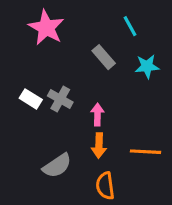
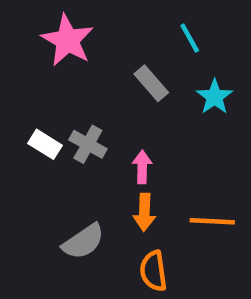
cyan star: (147, 66) -> (215, 97), turned -30

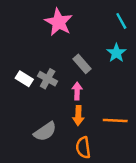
cyan line: (190, 38) -> (121, 21), moved
pink star: (68, 40) -> (59, 22), moved
gray rectangle: (151, 83) -> (82, 64), moved

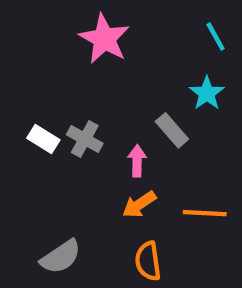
gray rectangle: (82, 64) -> (172, 130), moved
orange arrow: (78, 116) -> (139, 204), turned 54
gray semicircle: (45, 132) -> (61, 257), moved

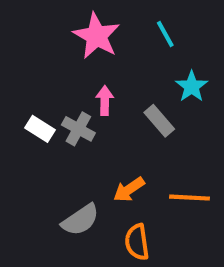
cyan line: (216, 37) -> (165, 34), moved
pink arrow: (137, 161) -> (105, 101), moved
gray semicircle: (61, 257) -> (80, 220), moved

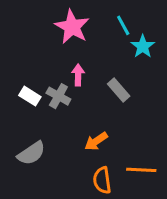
cyan star: (192, 86) -> (143, 46), moved
orange line: (190, 198) -> (141, 170), moved
gray semicircle: (80, 220) -> (31, 153), moved

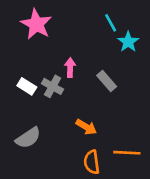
pink star: (72, 27) -> (36, 24), moved
orange arrow: (96, 141) -> (86, 127), turned -115

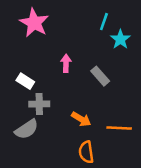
cyan line: (111, 23) -> (104, 22), turned 48
gray cross: (53, 86) -> (39, 104), moved, turned -30
orange line: (127, 153) -> (119, 128), moved

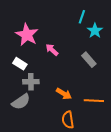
pink star: (34, 23) -> (27, 35), moved
pink arrow: (66, 63) -> (52, 50), turned -48
gray rectangle: (100, 76) -> (89, 60), moved

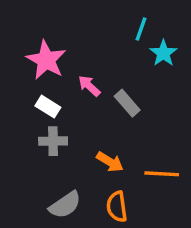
gray rectangle: (89, 60) -> (127, 103), moved
white rectangle: (20, 64) -> (48, 107), moved
gray semicircle: (21, 102) -> (65, 205), moved

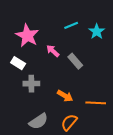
cyan line: (141, 29) -> (71, 25), moved, turned 48
white rectangle: (48, 107) -> (18, 63), moved
orange semicircle: (117, 207) -> (69, 122), turned 48

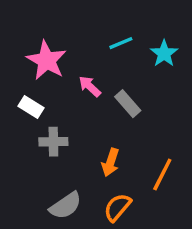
orange arrow: (65, 96) -> (110, 162), turned 77
orange line: (96, 103) -> (162, 175), turned -66

